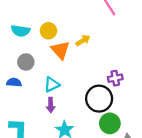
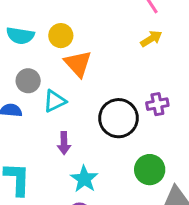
yellow arrow: (83, 40) -> (151, 39), moved
cyan triangle: (52, 85) -> (55, 101), moved
black circle: (99, 99) -> (118, 118), moved

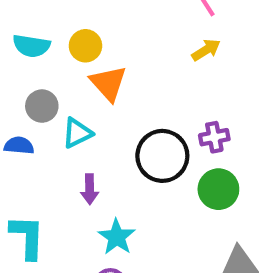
green circle: (150, 170) -> (218, 189), moved

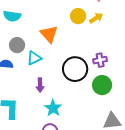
yellow circle: (85, 46) -> (78, 16), moved

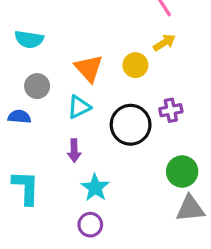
yellow circle: (78, 16) -> (135, 65), moved
cyan triangle: (34, 58) -> (79, 107), moved
green circle: (102, 85) -> (182, 171), moved

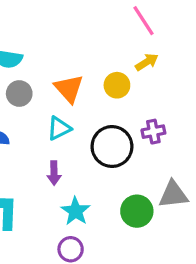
gray circle: (37, 86) -> (19, 94), moved
green circle: (182, 171) -> (137, 211), moved
gray triangle: (190, 209) -> (173, 195), moved

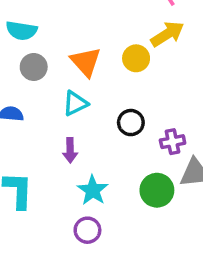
yellow arrow: (147, 62) -> (167, 34), size x1.4
purple cross: (153, 132) -> (173, 142), moved
black circle: (112, 147) -> (131, 123), size x0.6

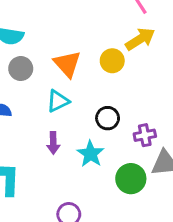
cyan star: (93, 190) -> (91, 154), moved

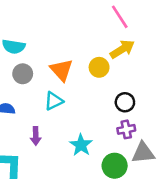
black circle: (108, 118) -> (125, 102), moved
purple arrow: (53, 143) -> (36, 136), moved

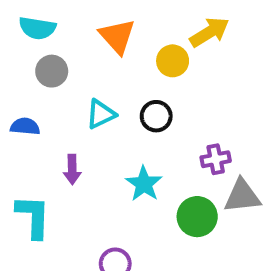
orange triangle: (62, 70) -> (117, 36), moved
black circle: (125, 102) -> (156, 116), moved

